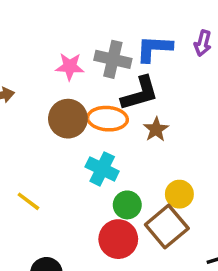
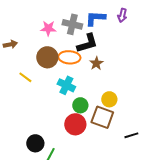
yellow line: (28, 201) -> (25, 77), moved
brown square: (167, 226) -> (102, 117), turned -30

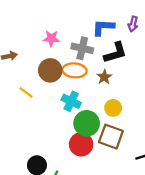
gray cross: (72, 24) -> (82, 48), moved
black L-shape: (87, 43) -> (115, 53), moved
yellow circle: (109, 99) -> (113, 108), moved
green circle: (80, 105) -> (87, 123), size x1.5

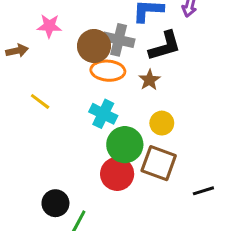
pink star: (51, 38) -> (49, 26), moved
brown circle: (50, 70) -> (94, 46), moved

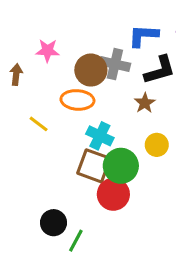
brown arrow: (17, 51) -> (16, 75), turned -72
orange ellipse: (108, 71) -> (77, 100), moved
brown square: (159, 163) -> (94, 166), moved

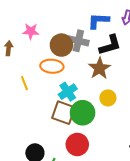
brown star: (145, 103) -> (99, 68), size x1.5
yellow line: (39, 124) -> (24, 83), turned 32
cyan cross: (100, 136) -> (68, 92), turned 30
red circle: (113, 194) -> (77, 144), moved

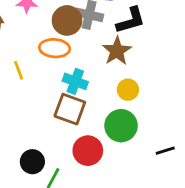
cyan cross: (68, 92) -> (75, 81), turned -36
green circle: (83, 113) -> (121, 126), moved

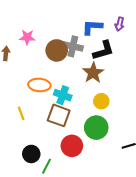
orange ellipse: (55, 48) -> (39, 85), moved
yellow line: (19, 70) -> (21, 113), moved

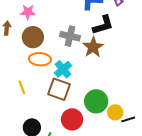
gray cross: (73, 46) -> (70, 36), moved
brown circle: (57, 50) -> (33, 37), moved
cyan cross: (63, 95) -> (63, 69), turned 30
yellow circle: (101, 101) -> (115, 112), moved

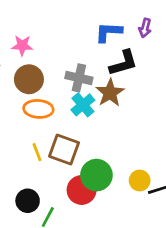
cyan cross: (63, 69) -> (83, 105), moved
yellow line: (22, 87) -> (37, 152), moved
green circle: (96, 101) -> (96, 175), moved

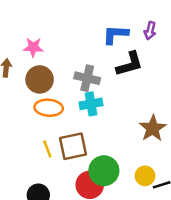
brown star: (110, 93) -> (153, 128), moved
cyan cross: (83, 105) -> (91, 104), turned 30
brown square: (64, 149) -> (73, 146), turned -32

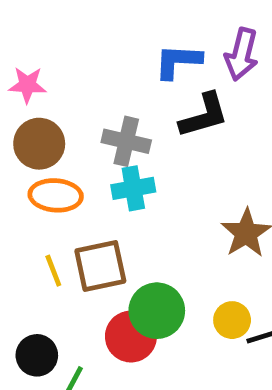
purple arrow: (150, 31) -> (241, 54), size x1.5

